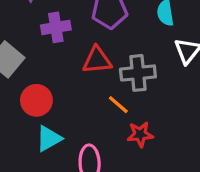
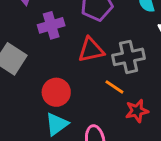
red circle: (36, 100) -> (56, 92), moved

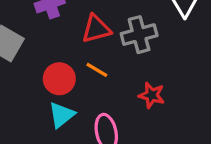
orange line: (114, 87) -> (97, 70), moved
red star: (137, 111) -> (152, 95), turned 30

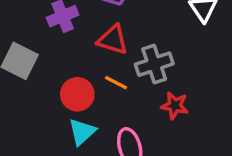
red triangle: (96, 29) -> (113, 40), turned 36
gray cross: (139, 35) -> (154, 64), moved

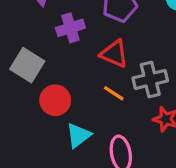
red circle: (77, 94) -> (55, 100), moved

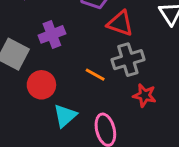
purple cross: (70, 28) -> (52, 34), moved
red triangle: (114, 54) -> (120, 23), moved

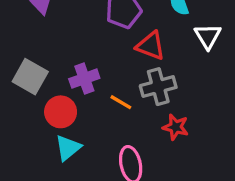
purple cross: (52, 34) -> (84, 79), moved
cyan triangle: (65, 116) -> (68, 148), moved

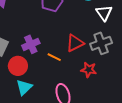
red triangle: (151, 46) -> (75, 43), moved, turned -42
gray cross: (158, 87) -> (101, 43), moved

